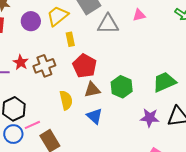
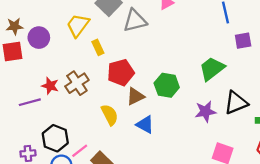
purple circle: (31, 21) -> (39, 38), moved
red pentagon: (85, 66) -> (121, 72), turned -30

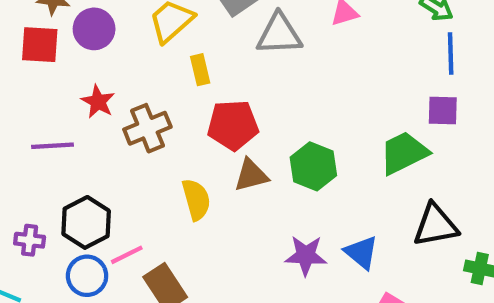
purple square: (243, 41) -> (443, 111), moved
red star: (50, 86) -> (98, 102), moved
purple star: (205, 111) -> (306, 255), moved
blue triangle: (145, 125) -> (361, 253), moved

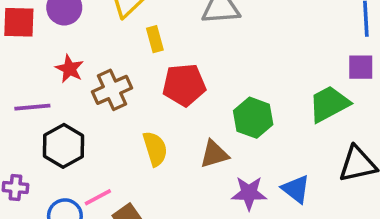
brown triangle: (251, 175) -> (214, 154), moved
black hexagon: (86, 222) -> (64, 146), moved

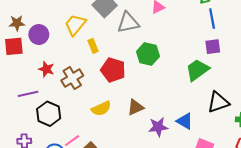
red pentagon: (184, 85) -> (113, 70), turned 30
green hexagon: (253, 118) -> (148, 54), moved
yellow semicircle: (155, 149) -> (101, 109), turned 90

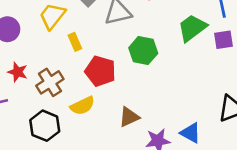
green trapezoid: (197, 70) -> (192, 28), moved
yellow semicircle: (101, 109) -> (82, 106), moved
black hexagon: (49, 114) -> (45, 126), moved

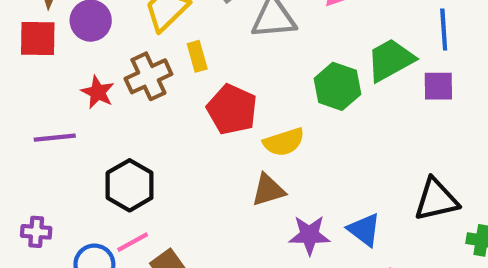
green hexagon: (143, 51) -> (337, 86), moved
brown cross: (50, 82) -> (148, 76), moved
yellow semicircle: (82, 106) -> (284, 142), moved

